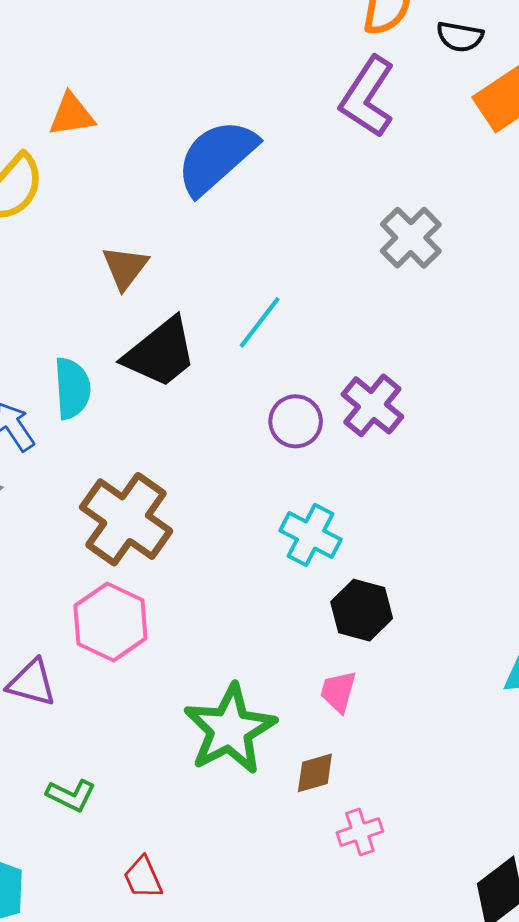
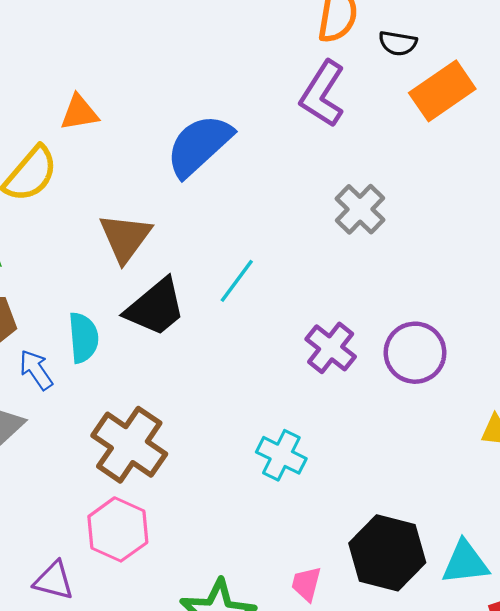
brown triangle: (125, 267) -> (125, 238), size x1.4
purple circle: (296, 421) -> (415, 353), moved, size x1.4
black hexagon: (362, 610) -> (387, 553), moved, size x1.5

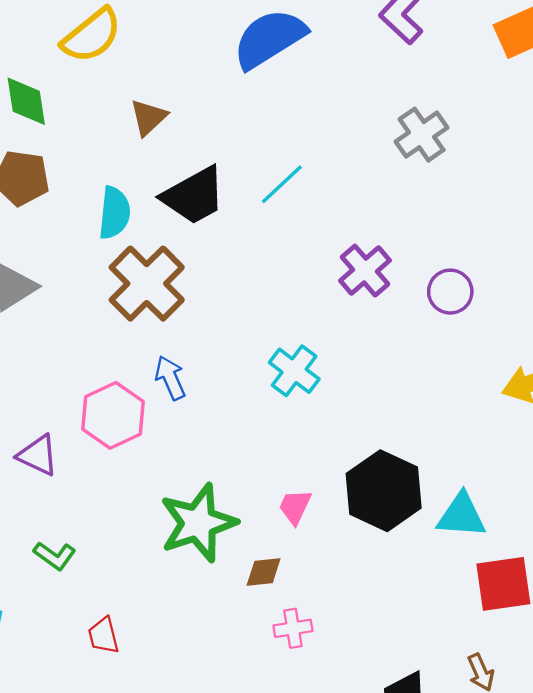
brown triangle: (125, 238) -> (148, 117), moved, size x0.7
purple circle: (415, 353) -> (450, 292), size x0.7
blue arrow: (36, 370) -> (170, 378), moved
brown cross: (129, 445) -> (147, 284), moved

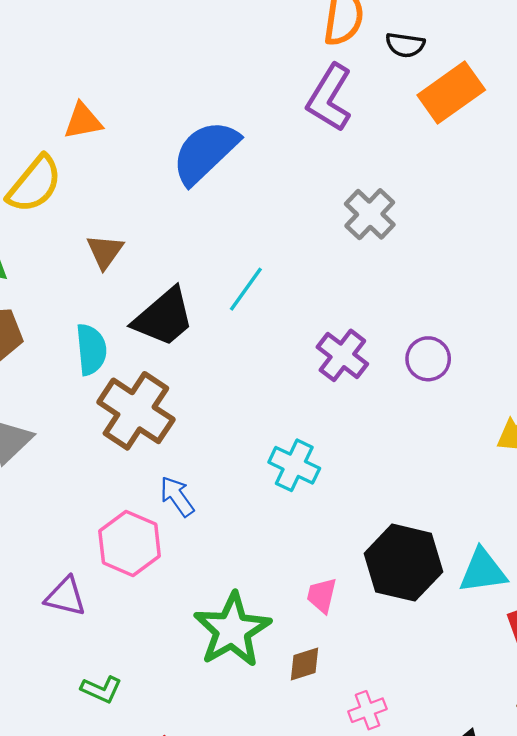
pink cross: (293, 628) -> (367, 710), moved

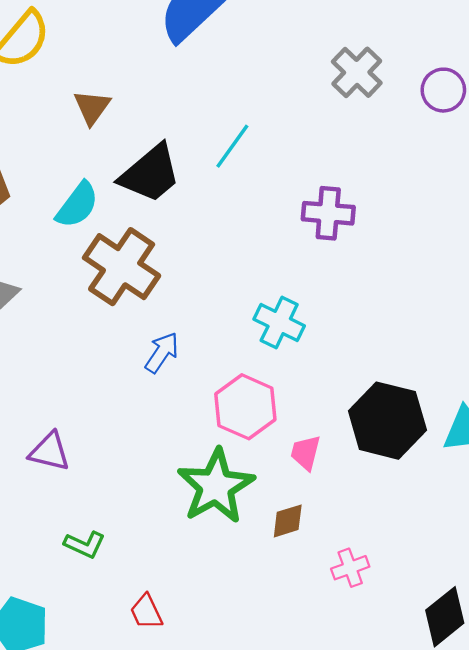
cyan semicircle: (91, 349) -> (77, 205), turned 42
purple cross: (342, 355) -> (328, 213), turned -33
purple circle: (428, 359) -> (443, 90), moved
blue arrow: (177, 496) -> (162, 353), turned 69
pink hexagon: (130, 544) -> (245, 407), moved

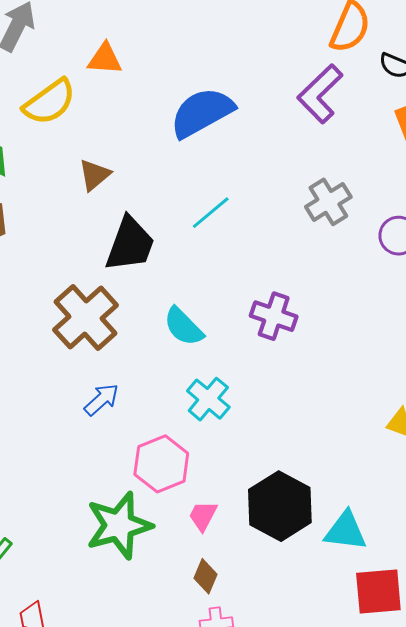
cyan line: (232, 146) -> (211, 213), moved
black trapezoid: (150, 174) -> (130, 244), turned -44
cyan semicircle: (77, 205) -> (183, 327), moved, turned 84
brown diamond: (288, 521) -> (205, 576), moved, turned -64

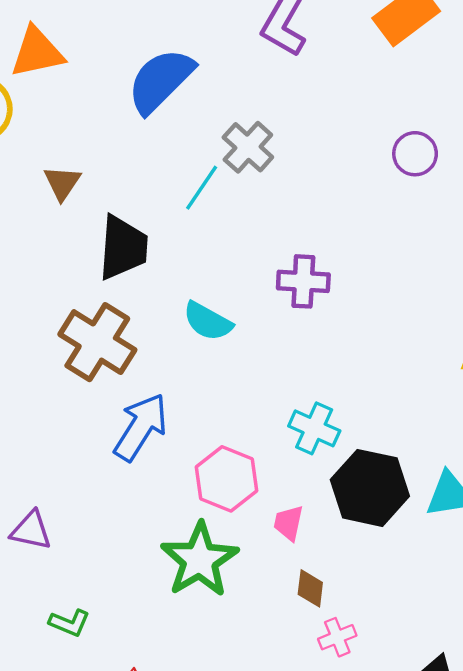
orange triangle: (105, 59) -> (37, 52), size x1.4
gray cross: (328, 202) -> (248, 147), moved
cyan cross: (208, 399) -> (314, 428), moved
blue arrow: (102, 400) -> (141, 427), size x1.6

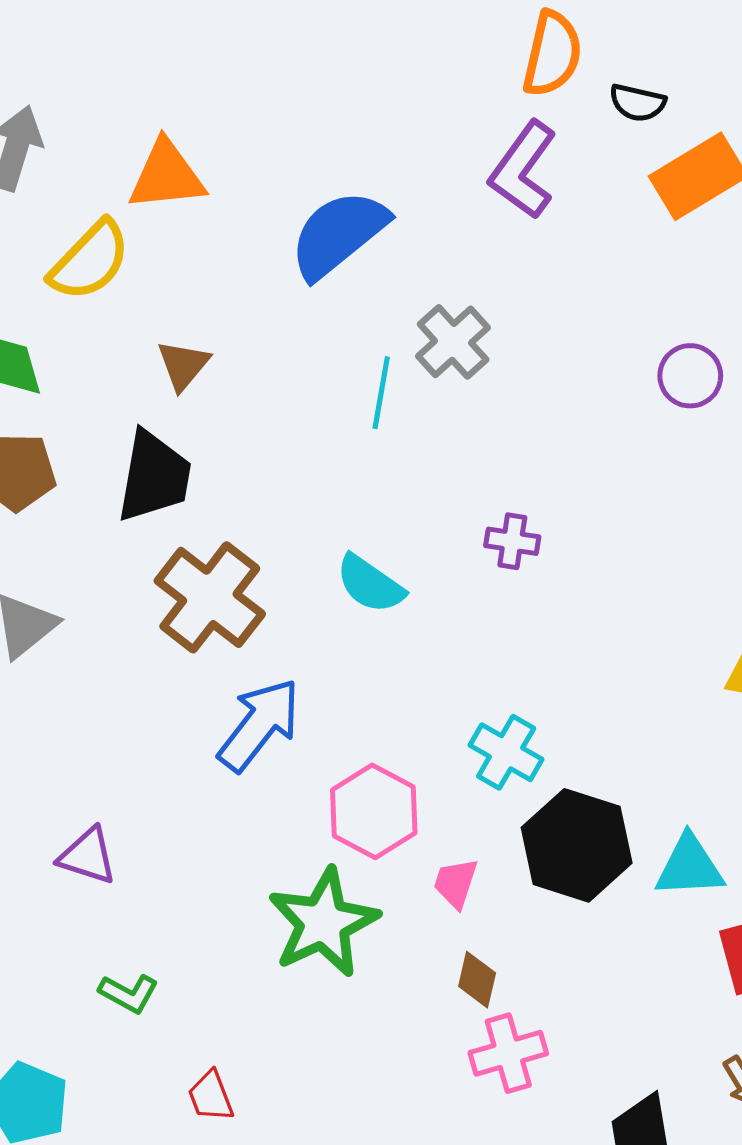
cyan line: (202, 188) -> (381, 393), turned -30
black trapezoid: (123, 248) -> (154, 476), moved
purple cross: (303, 281) -> (512, 541), size x0.7
pink cross: (337, 637) -> (508, 1053), size x1.4

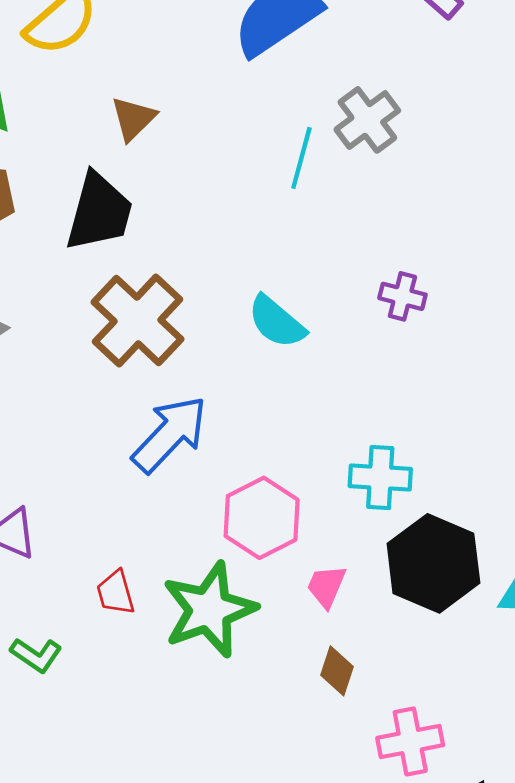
cyan cross: (506, 752) -> (380, 478), turned -32
pink cross: (508, 1053) -> (410, 741), moved
red trapezoid: (211, 1096) -> (116, 593), moved

